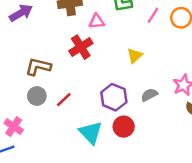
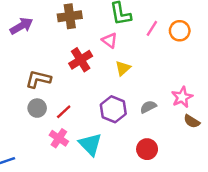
pink triangle: (97, 21) -> (110, 40), moved, turned 42
yellow triangle: (135, 56) -> (123, 68), moved
pink cross: (14, 127) -> (59, 138), moved
red circle: (124, 127) -> (147, 149), moved

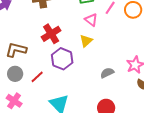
pink triangle: (110, 40) -> (91, 20), moved
purple hexagon: (113, 109) -> (62, 59), moved
pink cross: (59, 138) -> (14, 101), moved

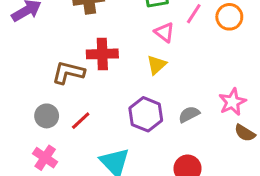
red cross: (51, 34) -> (102, 54), turned 30
brown L-shape: (16, 50) -> (68, 73), moved
purple hexagon: (62, 59) -> (146, 114), moved

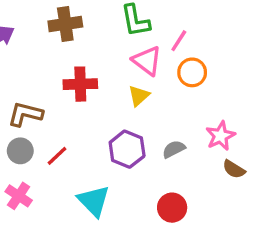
orange circle: (229, 17) -> (192, 72), moved
pink triangle: (164, 32) -> (147, 61), size x1.4
brown L-shape: (68, 73) -> (25, 114), moved

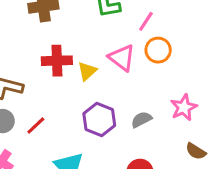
pink triangle: (147, 61) -> (122, 58), moved
yellow triangle: (139, 96) -> (87, 71), moved
brown semicircle: (234, 169) -> (196, 151), moved

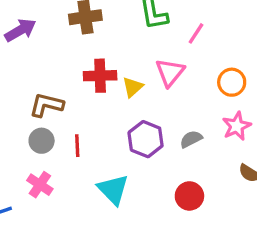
orange circle: (158, 50) -> (232, 82), moved
pink triangle: (122, 58) -> (170, 72), turned 32
red line: (36, 126) -> (77, 146), turned -50

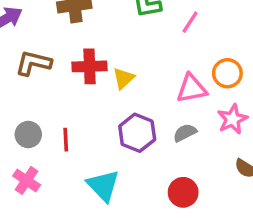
pink triangle: (170, 72) -> (192, 89), moved, turned 40
brown L-shape: (46, 105) -> (33, 63), moved

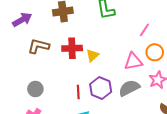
pink line: (190, 22) -> (144, 30), moved
gray semicircle: (185, 133) -> (129, 88), size x1.5
red line: (66, 140) -> (78, 92), moved

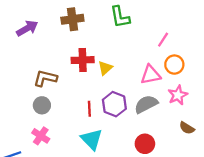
brown L-shape: (38, 46) -> (45, 78), moved

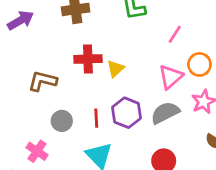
pink line: (163, 40) -> (175, 34), moved
pink triangle: (151, 75) -> (171, 77), turned -30
gray circle: (42, 105) -> (62, 121), moved

